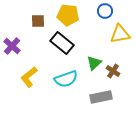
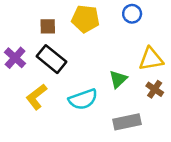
yellow triangle: (120, 34) -> (151, 59), moved
black rectangle: (62, 43) -> (52, 59), moved
brown cross: (113, 71) -> (155, 89), moved

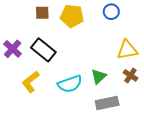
brown square: (48, 26) -> (42, 13), moved
green triangle: (118, 79) -> (99, 76), moved

